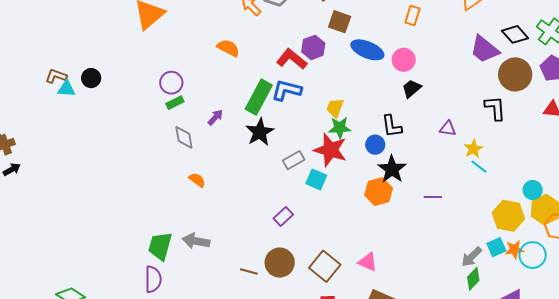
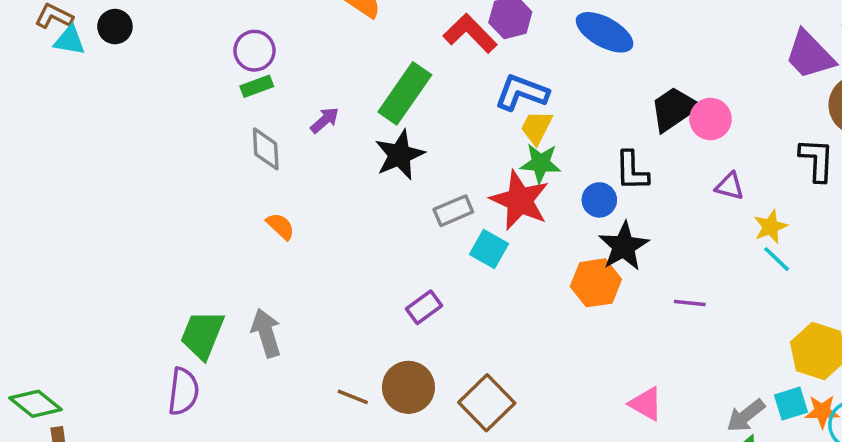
pink circle: (404, 60) -> (710, 119), moved
black trapezoid: (412, 89) -> (674, 109), size x1.4
blue L-shape: (287, 90) -> (522, 93), moved
gray arrow: (196, 241) -> (266, 333), turned 56
pink triangle: (368, 262) -> (646, 404), moved

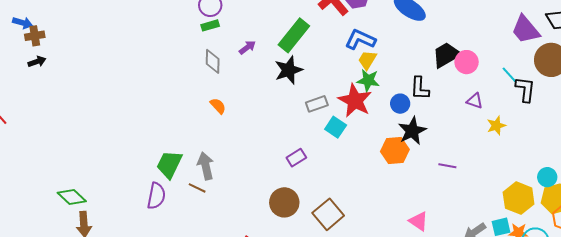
cyan line: (777, 259) -> (509, 75), moved
brown line: (353, 397) -> (197, 188), moved

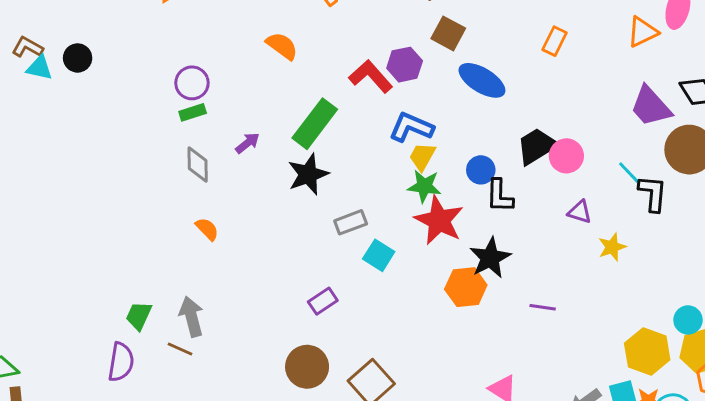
red star: (355, 101) -> (439, 220), moved
blue circle: (400, 104) -> (481, 170), moved
green trapezoid: (169, 164) -> (139, 316), size x0.7

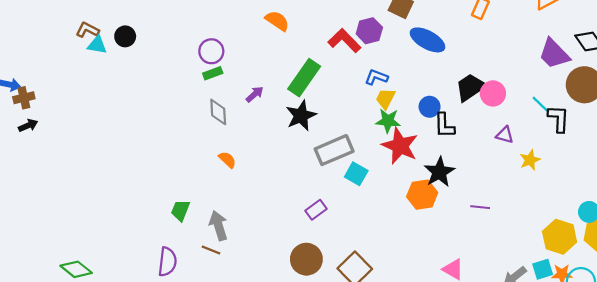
blue L-shape: (411, 127) -> (376, 77), size x0.7
gray rectangle: (351, 222) -> (334, 150), size x1.6
green trapezoid: (139, 316) -> (180, 210), moved

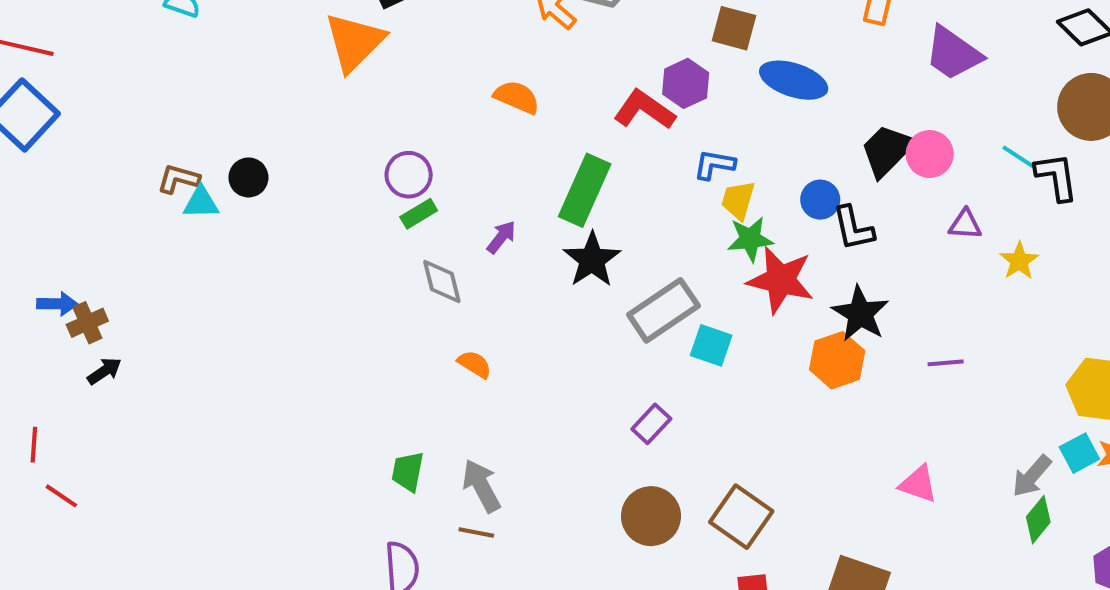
purple trapezoid: (554, 54) -> (953, 53), moved

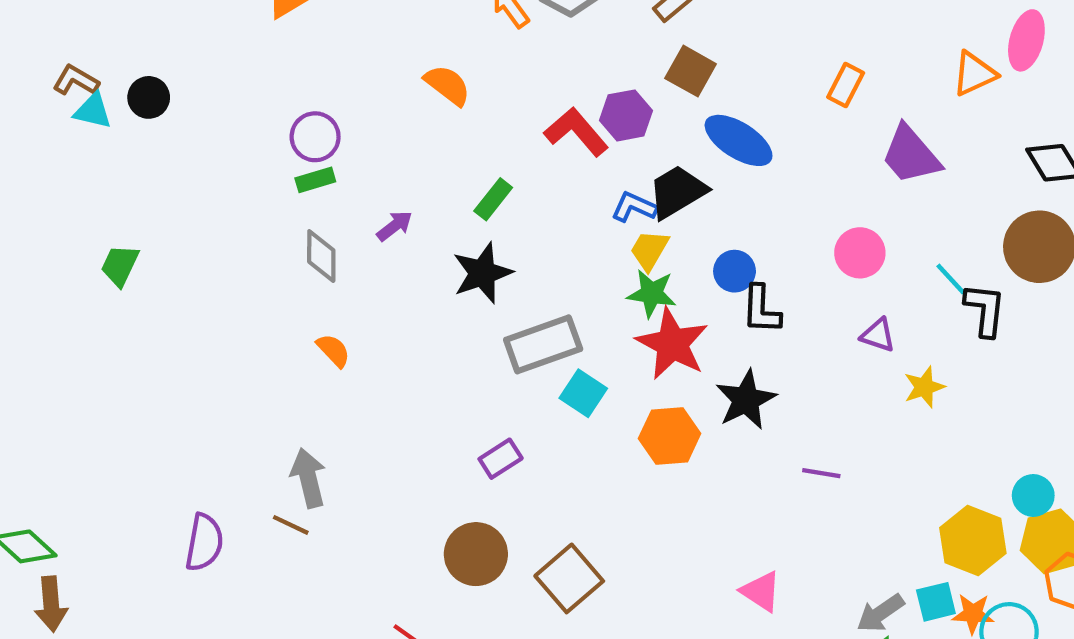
black trapezoid: (887, 150) -> (677, 192), moved
green rectangle: (585, 190) -> (493, 199), size x0.6
orange hexagon: (837, 360) -> (670, 436), moved
green trapezoid: (408, 472) -> (120, 265), moved

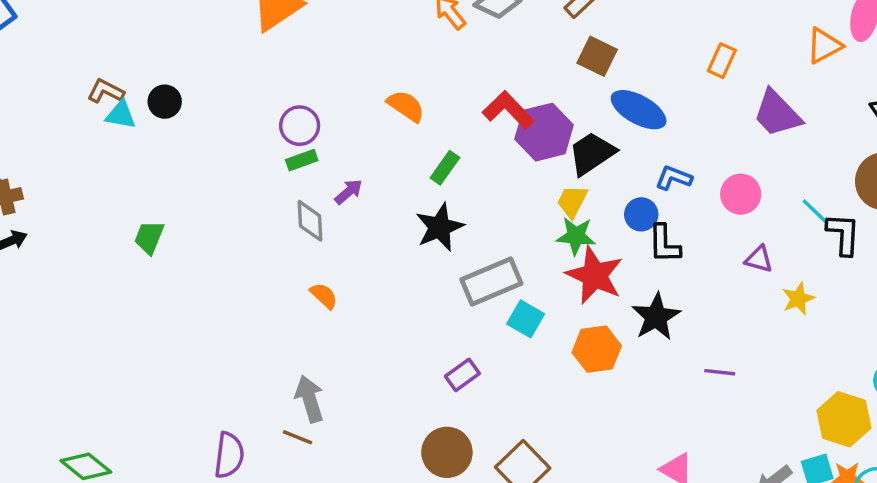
orange semicircle: (447, 85) -> (406, 106), moved
purple hexagon: (626, 115) -> (544, 132), moved, size x1.4
blue L-shape: (634, 207) -> (674, 178), moved
purple arrow: (395, 226) -> (349, 192), moved

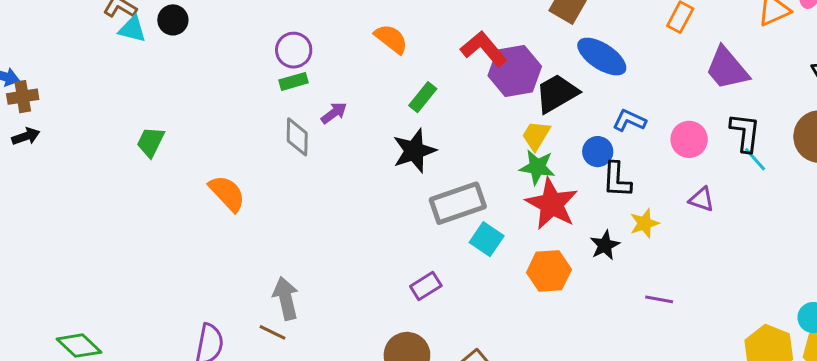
black L-shape: (843, 234) -> (745, 133), moved
orange semicircle: (324, 296) -> (227, 193), moved, size x1.5
yellow star: (798, 299) -> (644, 223), moved
black star: (656, 317) -> (605, 245), size x0.7

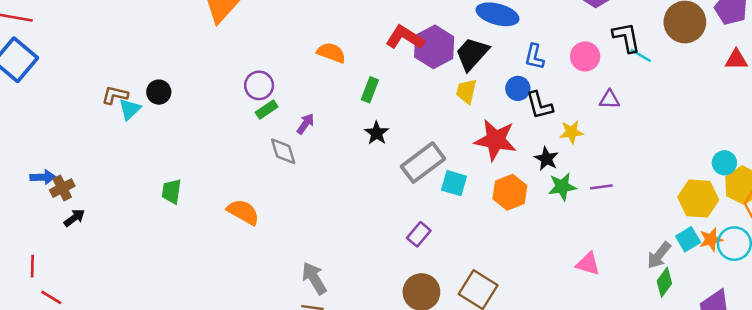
cyan triangle: (132, 29) -> (130, 109), turned -40
blue L-shape: (629, 120) -> (534, 57), turned -84
black star: (414, 151) -> (377, 133), size x0.7
green star: (537, 167) -> (562, 187), moved
yellow star: (644, 223) -> (571, 132), turned 30

